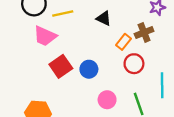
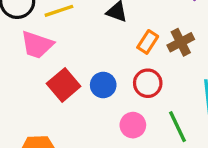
brown cross: (144, 32) -> (181, 42), moved
red circle: (134, 64) -> (148, 83), moved

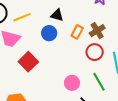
red circle: (148, 83) -> (95, 52), moved
blue circle: (103, 85) -> (49, 33), moved

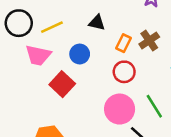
blue circle: (49, 33) -> (80, 54), moved
red circle: (95, 52) -> (124, 72), moved
pink circle: (72, 83) -> (120, 109), size x1.5

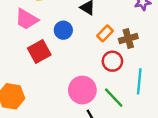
red circle: (124, 72) -> (112, 61), moved
green line: (154, 106) -> (114, 98), turned -30

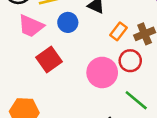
blue circle: (63, 30) -> (68, 22), moved
pink circle: (82, 90) -> (102, 72), moved

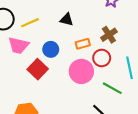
blue circle: (68, 22) -> (51, 49), moved
orange rectangle: (118, 31) -> (83, 44), moved, turned 48

